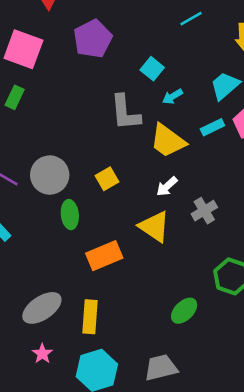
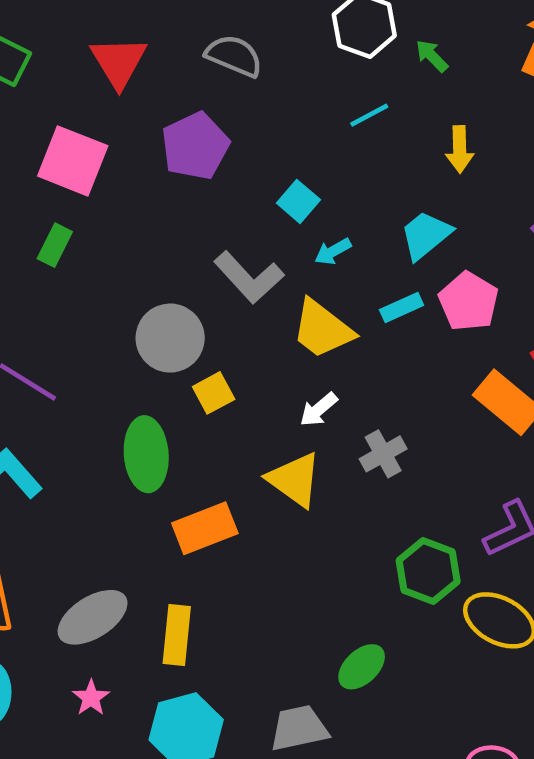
gray L-shape: (125, 113) -> (249, 277), turned -39
gray circle: (50, 175) -> (170, 338), moved
green ellipse: (70, 215) -> (146, 454), size x1.4
green ellipse: (184, 311) -> (362, 667), moved

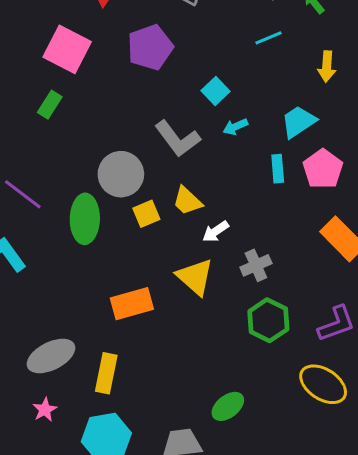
cyan rectangle: (402, 308) -> (278, 169), turned -76
yellow trapezoid: (322, 329) -> (187, 201), moved, size x0.7
green ellipse: (146, 454) -> (85, 219), moved
green hexagon: (428, 571) -> (268, 320), moved

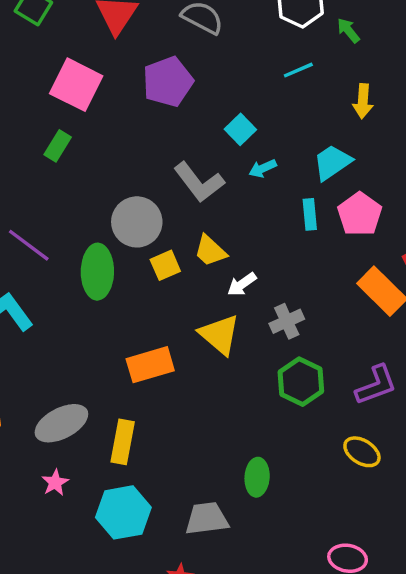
yellow ellipse: (323, 384) -> (362, 452), size x0.7
green ellipse: (228, 406) -> (257, 477), turned -48

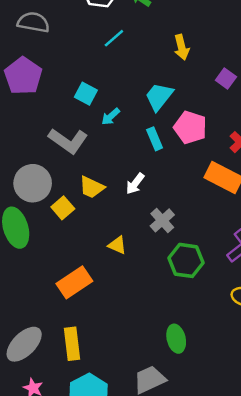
yellow arrow: (363, 101) -> (182, 47), moved
white arrow: (242, 284) -> (135, 184), moved
yellow triangle: (220, 335) -> (117, 245), size x0.6

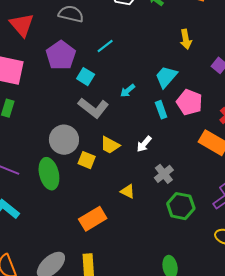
cyan line: (114, 38) -> (105, 46), moved
cyan square: (86, 94) -> (86, 77), moved
yellow square: (63, 208) -> (87, 160), turned -30

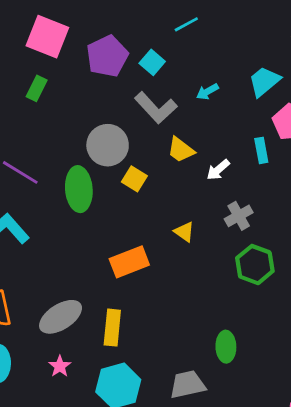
purple pentagon: (61, 55) -> (107, 56), moved
cyan rectangle: (161, 110) -> (261, 150), moved
yellow trapezoid: (110, 145) -> (181, 150), moved

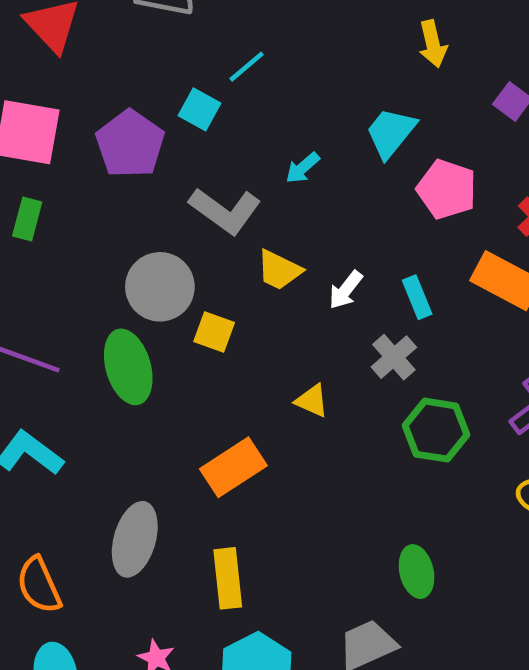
cyan square: (152, 62) -> (199, 109), moved
cyan rectangle: (261, 150) -> (417, 297), moved
gray ellipse: (61, 317) -> (135, 539), moved, turned -30

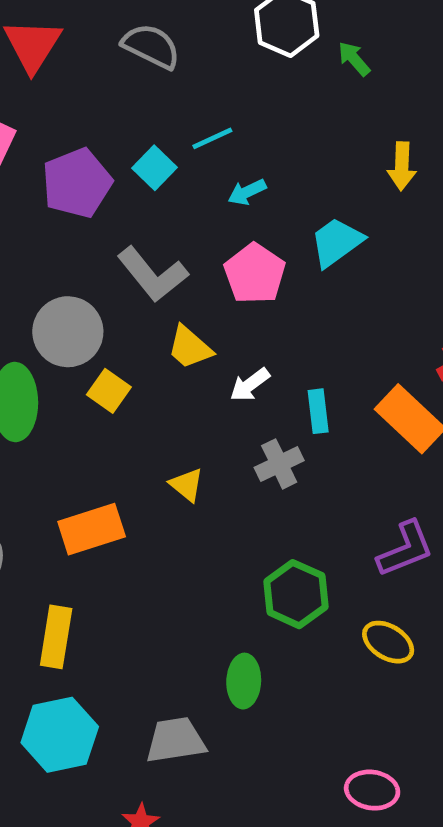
cyan arrow: (303, 168) -> (247, 192), moved
pink pentagon: (447, 189) -> (255, 274), moved
green hexagon: (436, 430) -> (296, 594), moved

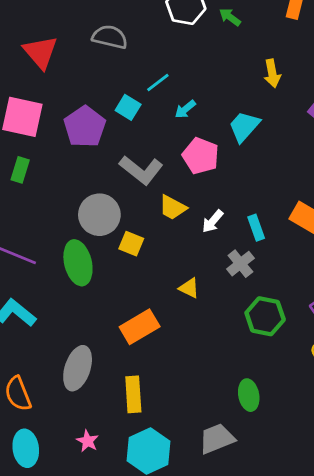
green hexagon: (296, 594) -> (265, 316), moved

